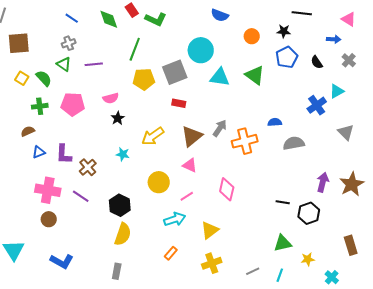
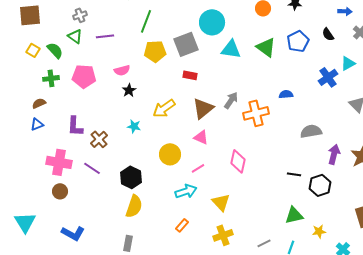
blue pentagon: (287, 57) -> (298, 41), moved
gray semicircle: (294, 143) -> (311, 131), moved
blue triangle: (39, 152) -> (37, 124), moved
yellow triangle: (210, 230) -> (221, 202), turned -36

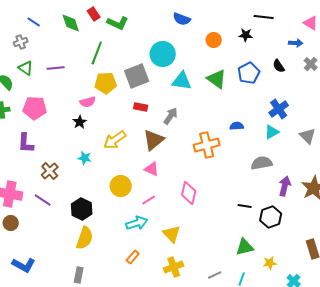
gray cross: (80, 15) -> (21, 42), moved
cyan triangle: (348, 63) -> (272, 132), moved
pink semicircle: (122, 70) -> (88, 102), moved
gray arrow: (231, 100) -> (171, 116), moved
purple L-shape: (75, 126) -> (26, 143), moved

